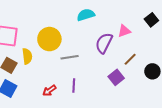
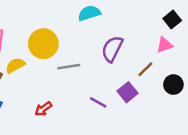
pink triangle: (124, 31) -> (165, 45), moved
yellow semicircle: (27, 56) -> (15, 65), turned -112
purple line: (74, 85) -> (98, 102), moved, turned -64

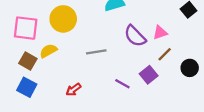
yellow circle: (43, 44) -> (63, 19), moved
pink triangle: (165, 45) -> (160, 33), moved
purple semicircle: (112, 49) -> (135, 36), turned -70

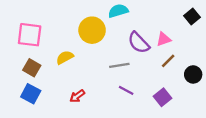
yellow circle: (63, 19) -> (92, 30), moved
yellow semicircle: (48, 51) -> (65, 57), moved
gray line: (96, 52) -> (119, 65), moved
purple square: (149, 75) -> (162, 97), moved

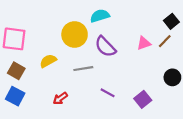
purple semicircle: (139, 43) -> (105, 47), moved
brown line: (168, 61) -> (165, 41), moved
gray line: (119, 65) -> (83, 69), moved

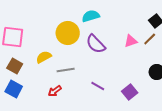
gray line: (83, 69) -> (66, 70), moved

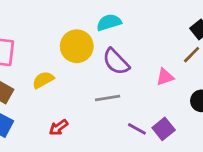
pink triangle: (131, 41) -> (165, 77), moved
gray line: (66, 70) -> (108, 98), moved
purple line: (98, 86) -> (137, 129), moved

